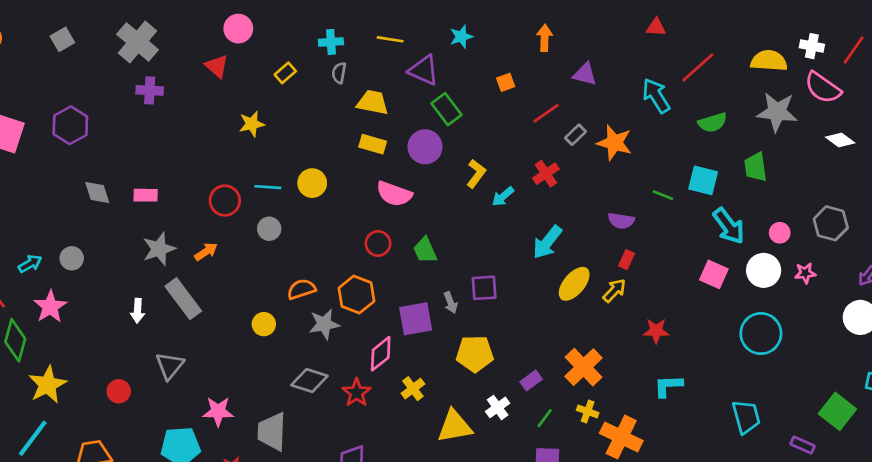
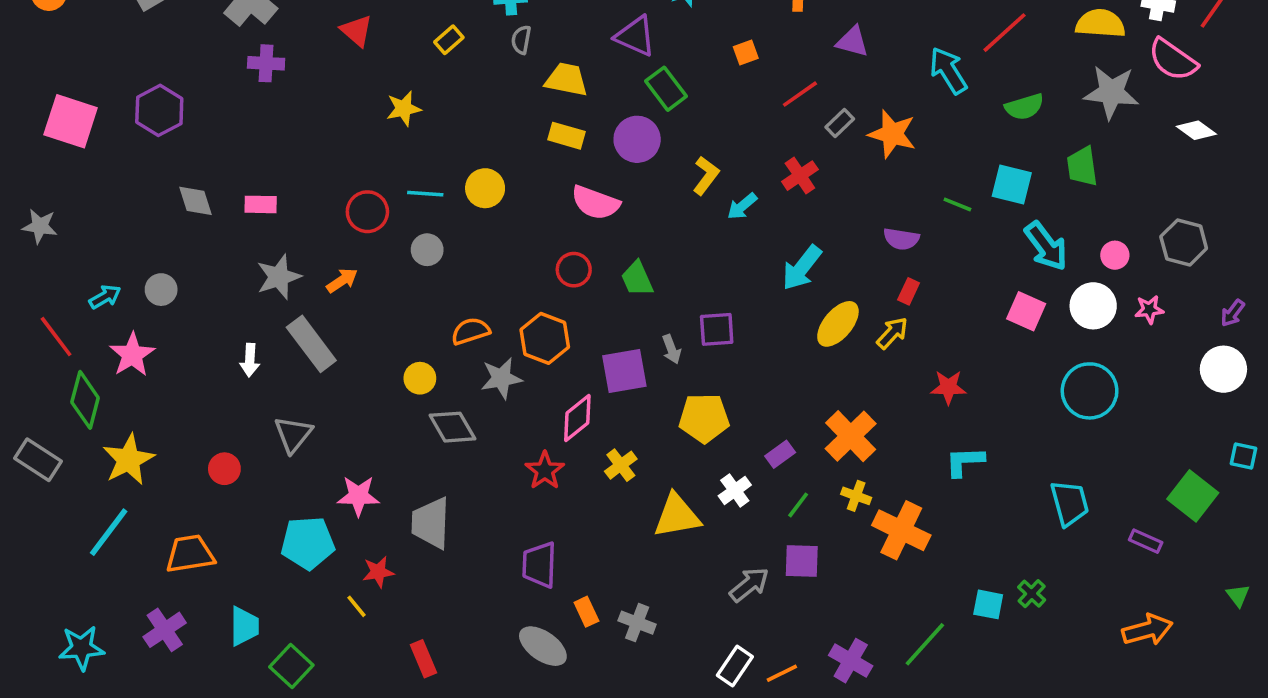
gray diamond: (309, 381) -> (452, 427), moved, turned 42

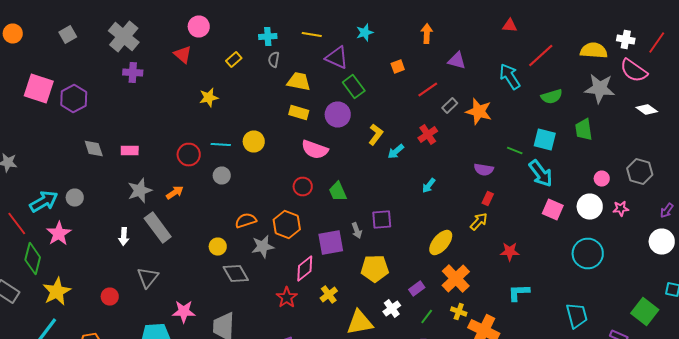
pink square: (71, 121) -> (39, 88), moved
cyan arrow: (1046, 246) -> (541, 174), moved
cyan arrow: (802, 268) -> (429, 186), size x0.6
cyan arrow: (105, 297) -> (44, 202), size x1.6
yellow ellipse: (838, 324) -> (441, 242), moved

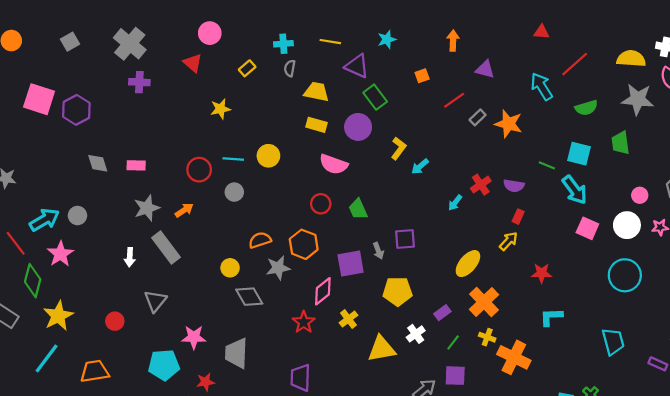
red cross: (428, 134) -> (481, 185), moved

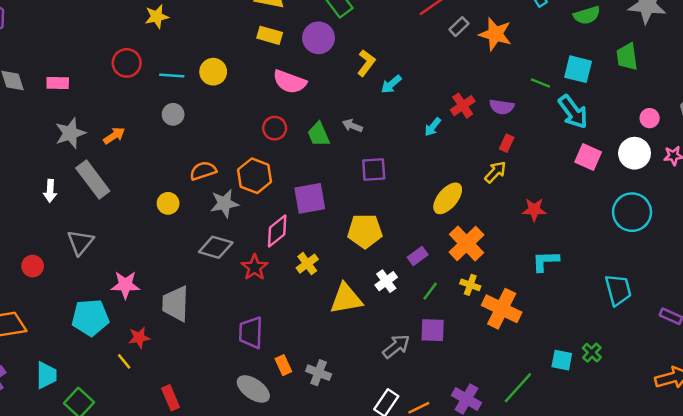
red circle: (199, 170) -> (127, 63), moved
gray arrow: (378, 251) -> (352, 126), moved, turned 133
gray diamond: (249, 297) -> (216, 247), moved, turned -44

